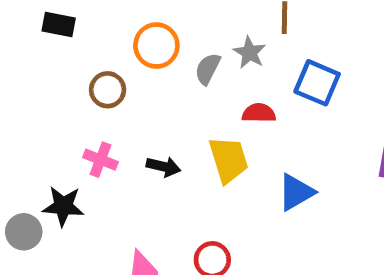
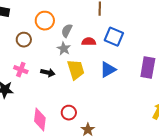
gray star: (250, 53) -> (64, 49), moved
red semicircle: (259, 113) -> (89, 42), moved
blue triangle: (296, 192) -> (108, 70), moved

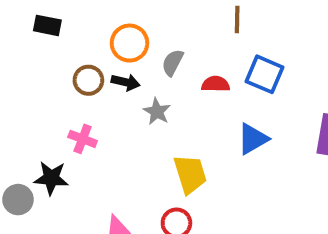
gray star: (64, 49) -> (157, 112), moved
yellow trapezoid: (76, 70) -> (190, 174), moved
black arrow: (48, 73) -> (126, 82), moved

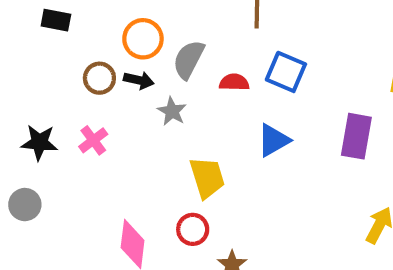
gray semicircle: (173, 63) -> (189, 59), size x1.4
pink cross: (83, 139) -> (93, 140), turned 32
black star: (51, 178) -> (39, 142), moved

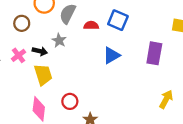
black arrow: (139, 80) -> (40, 51), moved
yellow trapezoid: (207, 178) -> (43, 75), moved

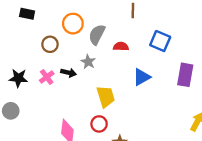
blue square: (118, 20) -> (160, 41), moved
yellow trapezoid: (43, 75) -> (106, 97), moved

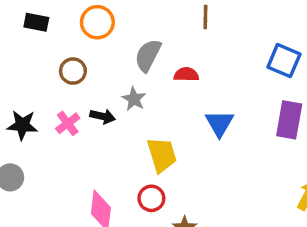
orange circle: (73, 24) -> (97, 22), moved
blue square: (160, 41) -> (284, 61), moved
blue triangle: (142, 77) -> (219, 123), turned -30

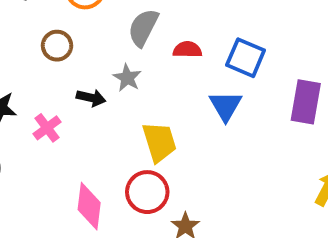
blue square: (284, 61) -> (246, 58), moved
pink cross: (68, 123) -> (47, 128), moved
red circle: (151, 198) -> (147, 192), size x1.4

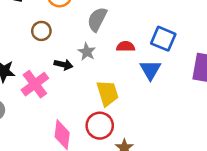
red semicircle: (187, 50) -> (126, 47), moved
pink cross: (47, 128) -> (35, 84), size x1.5

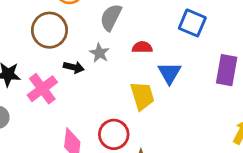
brown circle: (41, 31) -> (49, 30), size x1.6
blue square: (163, 39) -> (192, 23), moved
yellow trapezoid: (107, 93) -> (142, 96), moved

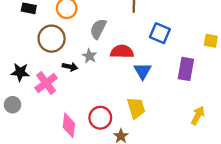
red semicircle: (142, 47) -> (122, 52), size x1.5
yellow trapezoid: (142, 96) -> (136, 108), moved

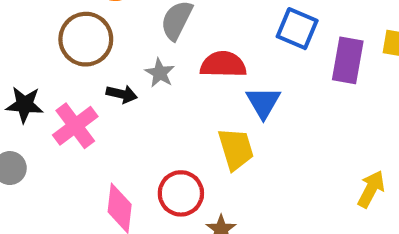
purple rectangle: (186, 69) -> (348, 60), moved
yellow trapezoid: (136, 108) -> (236, 149), moved

